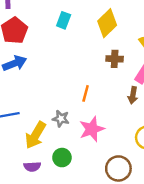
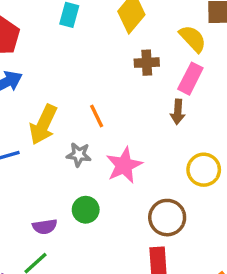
orange line: (86, 93) -> (97, 116), moved, turned -35
yellow arrow: (35, 135) -> (43, 125), moved

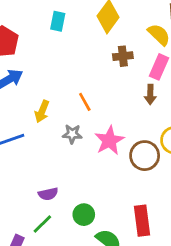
yellow arrow: (43, 125) -> (42, 111), size x0.7
green circle: (86, 210) -> (84, 215), moved
brown circle: (167, 218) -> (145, 156), moved

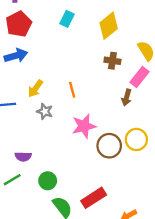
gray star: (72, 134) -> (45, 111), moved
red rectangle: (142, 221) -> (94, 198), turned 50

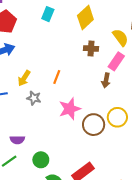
orange line: (72, 90) -> (57, 77), turned 40

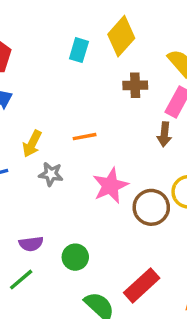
cyan rectangle: (48, 14) -> (79, 50), moved
orange line: (57, 77) -> (85, 137), turned 64
green circle: (41, 160) -> (75, 257), moved

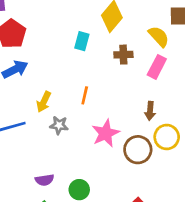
cyan rectangle: (79, 50) -> (82, 41), moved
brown arrow: (164, 134) -> (150, 111), moved
orange line: (85, 137) -> (85, 95), turned -66

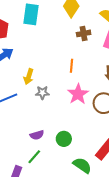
cyan rectangle: (82, 41) -> (31, 14), moved, size x1.5
orange line: (85, 95) -> (71, 66), moved

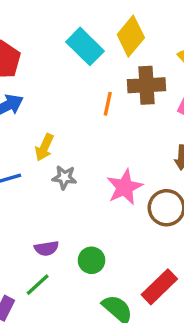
cyan rectangle: (31, 14) -> (85, 46), moved, turned -60
brown cross: (84, 33) -> (146, 85), size x1.5
orange line: (71, 66) -> (108, 104), moved

